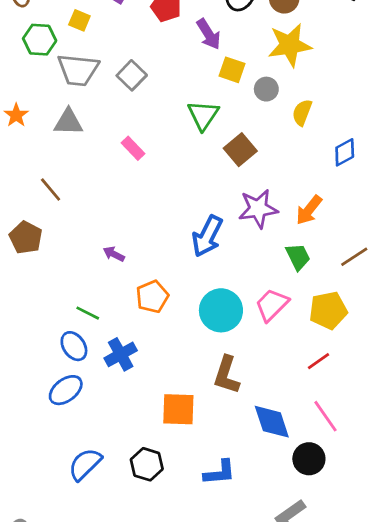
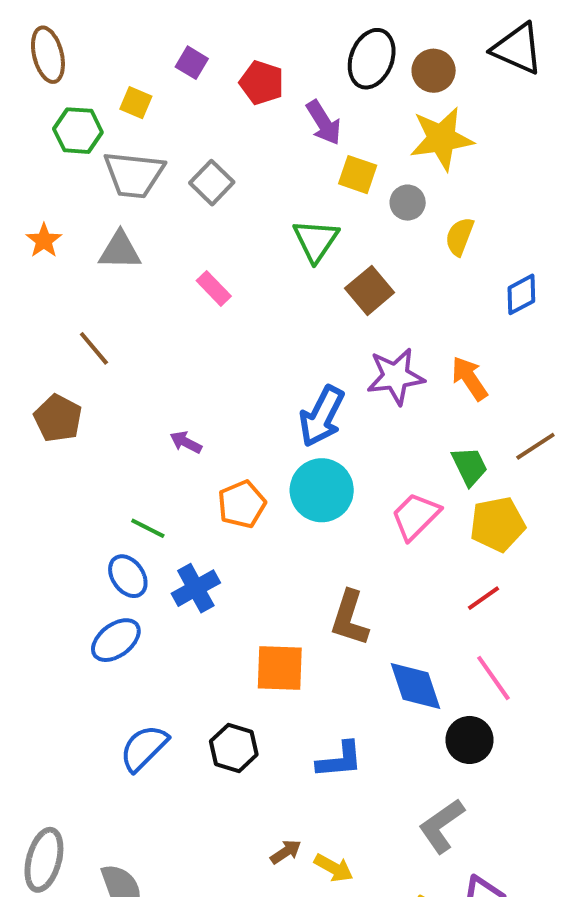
orange arrow: (309, 210) -> (470, 378), turned 108
green trapezoid: (298, 257) -> (470, 466), moved
cyan circle: (221, 310) -> (322, 490), moved

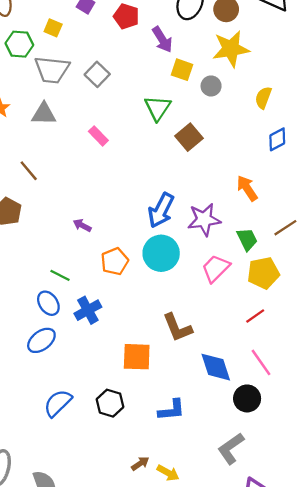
yellow semicircle: (460, 237) -> (263, 98), moved
purple star: (396, 376) -> (204, 220), moved
brown L-shape: (350, 618) -> (177, 328), turned -40

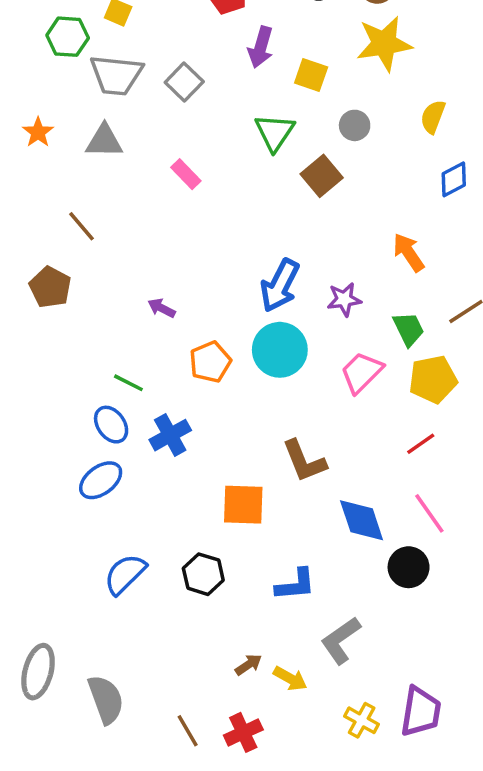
purple arrow: (162, 40) -> (261, 47), moved, turned 48
gray circle: (211, 86) -> (355, 125), moved
purple star: (204, 220) -> (344, 299), size x0.7
gray L-shape: (231, 448) -> (341, 640), moved

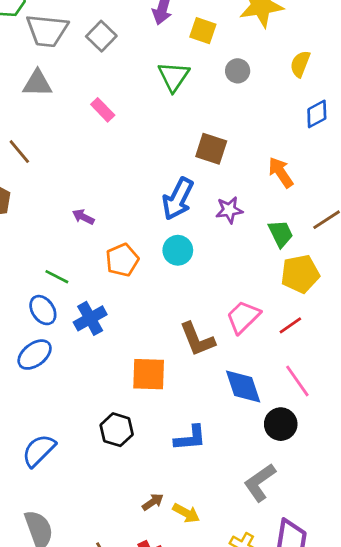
brown square: (322, 176) -> (211, 149), moved, turned -32
cyan circle: (280, 350) -> (178, 250), size x0.7
pink trapezoid: (362, 372) -> (243, 317), moved
blue semicircle: (125, 574) -> (39, 451), moved
gray L-shape: (341, 640) -> (260, 482), moved

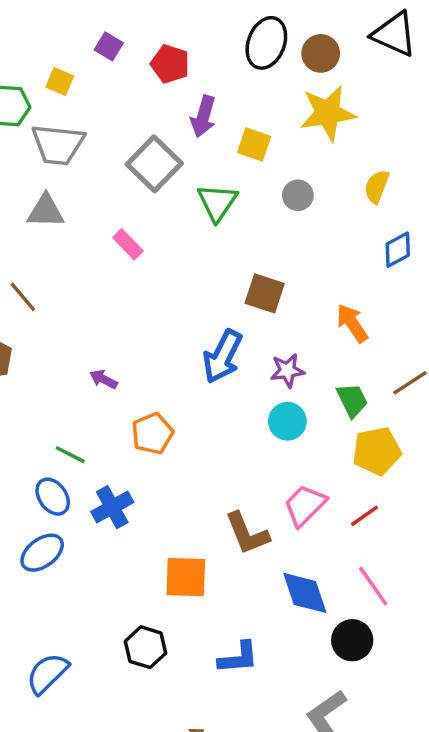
gray square: (101, 36) -> (154, 164), moved, size x1.4
cyan circle: (178, 250) -> (287, 421), moved

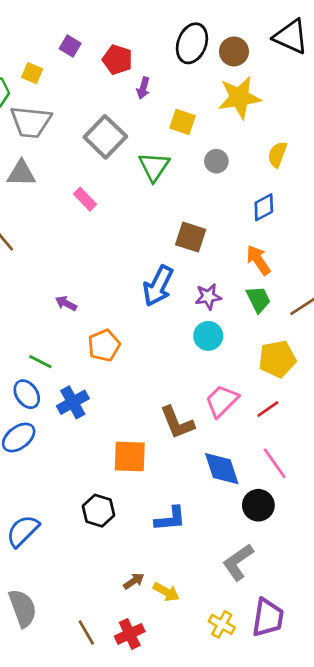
purple arrow: (203, 116) -> (143, 88), moved, size x0.7
blue diamond: (398, 250) -> (264, 207), moved
green trapezoid: (352, 400) -> (258, 299), moved

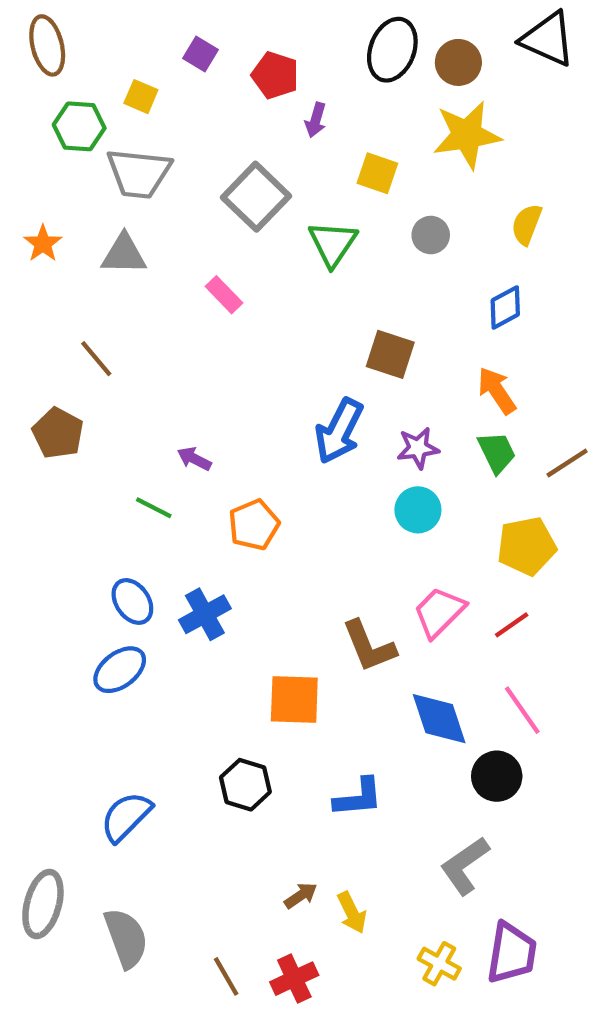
green line: (40, 362) -> (154, 508), moved
yellow arrow: (166, 592) -> (352, 913), turned 35

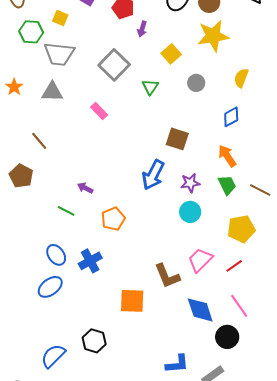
yellow square: (377, 173) -> (171, 54), turned 30
green triangle: (333, 244) -> (150, 87), size x0.7
brown line: (567, 463) -> (260, 190), turned 60
black hexagon: (245, 785) -> (94, 341), moved
blue L-shape: (358, 797) -> (177, 364), moved

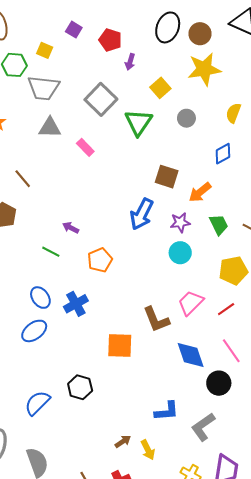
green triangle: (150, 87) -> (138, 122), size x1.6
gray triangle: (52, 92) -> (50, 128), moved
orange arrow: (227, 156) -> (200, 192), moved, turned -95

